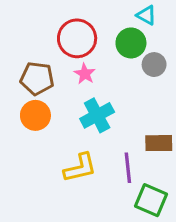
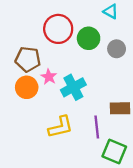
green circle: (131, 43) -> (89, 38), moved
pink star: (85, 74) -> (49, 77), moved

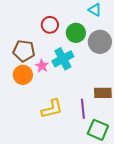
red circle: (58, 29) -> (50, 25), size x0.7
gray circle: (117, 49) -> (100, 42), size x1.5
cyan cross: (73, 87) -> (63, 59), moved

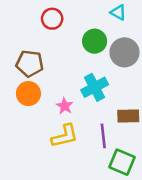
red circle: (50, 25) -> (52, 19), moved
cyan cross: (63, 59) -> (95, 87), moved
pink star: (42, 66) -> (65, 106), moved

